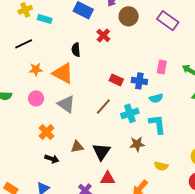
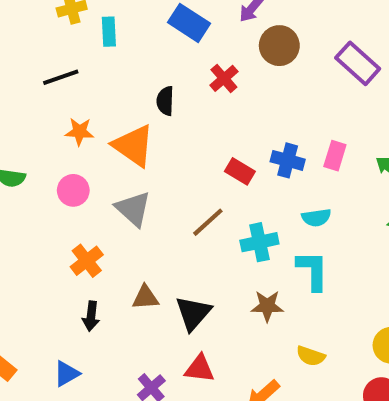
cyan rectangle: (45, 19) -> (109, 32), turned 64
blue cross: (139, 81) -> (288, 160), moved
black arrow: (52, 159) -> (91, 316), turned 72

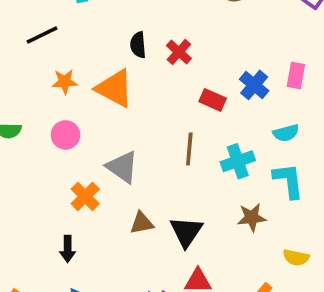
red cross: (224, 78) -> (179, 52), moved
blue cross: (288, 160) -> (254, 85), turned 32
gray triangle: (133, 209) -> (122, 167), moved
brown line: (208, 222) -> (189, 149), turned -36
black arrow: (91, 316) -> (68, 249), moved

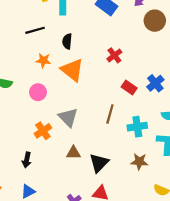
black semicircle: (138, 45) -> (67, 41), moved

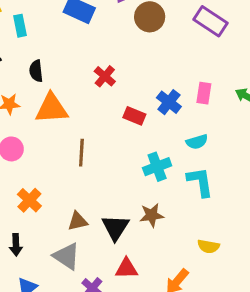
orange triangle: (72, 70) -> (52, 108), turned -30
brown line: (110, 114) -> (81, 153), moved
gray triangle: (68, 117) -> (66, 256), moved
brown star: (139, 162) -> (152, 215), moved

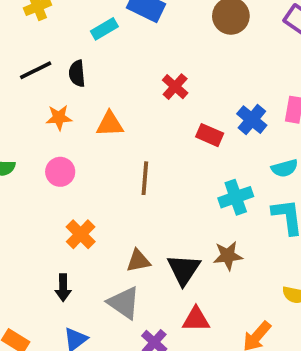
cyan rectangle: (20, 26) -> (104, 29), moved, turned 70
black semicircle: (36, 71) -> (77, 74), moved
orange triangle: (52, 108) -> (110, 124), size x0.7

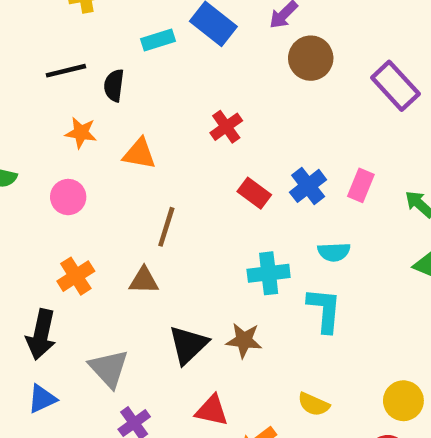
brown triangle: (138, 261) -> (144, 280), moved
black arrow: (63, 288) -> (41, 335), size x1.5
red triangle: (196, 319) -> (212, 411), moved

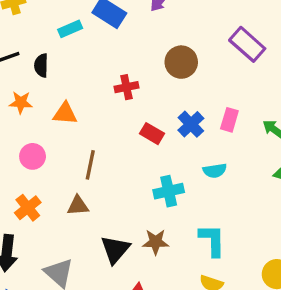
brown circle: (311, 58) -> (181, 62), moved
red cross: (226, 127) -> (127, 87), turned 30
pink circle: (68, 197) -> (33, 156), moved
cyan L-shape: (324, 310) -> (212, 240), moved

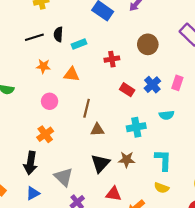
cyan rectangle: (70, 29) -> (79, 44), moved
black semicircle: (41, 65) -> (58, 34), moved
brown triangle: (78, 206) -> (97, 130), moved

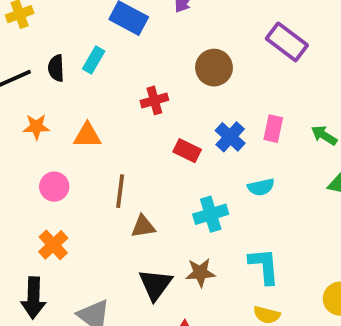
cyan rectangle: (79, 44) -> (94, 60), moved, turned -32

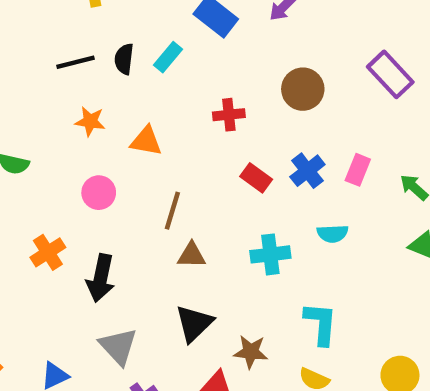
orange cross: (53, 245) -> (48, 252), moved
brown star: (200, 273) -> (251, 352), moved
black arrow: (33, 298) -> (101, 278), moved

